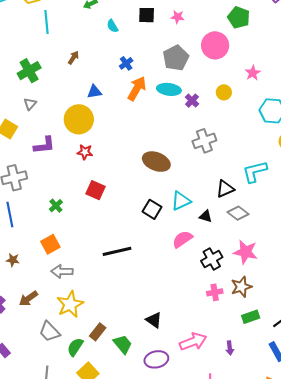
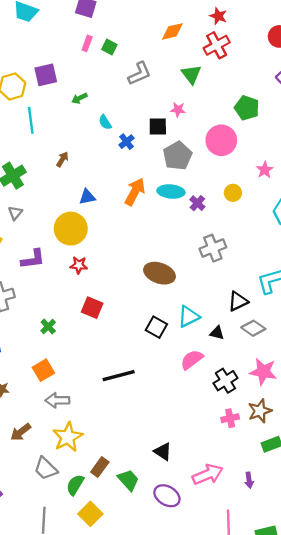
black square: (147, 15) -> (158, 126), moved
blue cross: (126, 63) -> (126, 142), moved
purple ellipse: (156, 359) -> (167, 496), turned 45

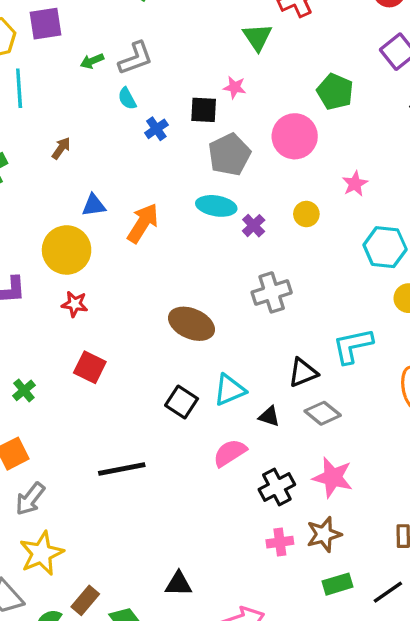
gray L-shape: (139, 74) -> (136, 58), moved
orange arrow: (135, 192) -> (143, 223), moved
gray arrow: (57, 400) -> (30, 499), turned -55
black triangle: (163, 452) -> (178, 584), turned -36

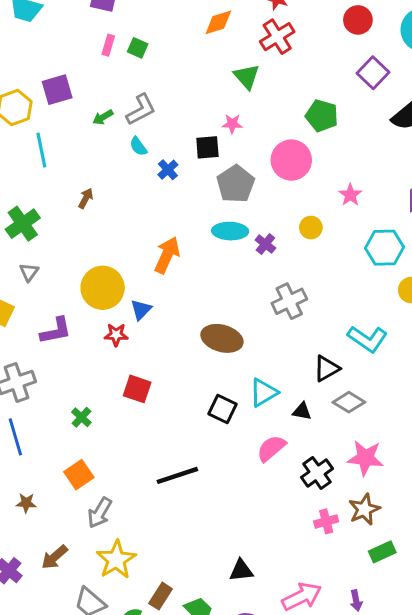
blue triangle: (94, 205) -> (141, 310), moved, turned -30
cyan L-shape: (353, 346) -> (368, 339), turned -126

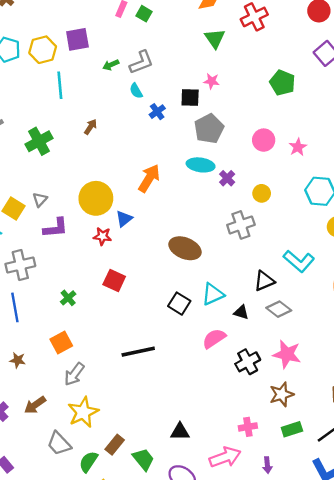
green triangle: (247, 77) -> (215, 38), moved
pink circle: (291, 160) -> (264, 140), moved, size x0.7
yellow circle: (311, 228) -> (262, 193), moved
gray triangle: (29, 272) -> (40, 200), moved
pink cross: (326, 521) -> (248, 427), moved

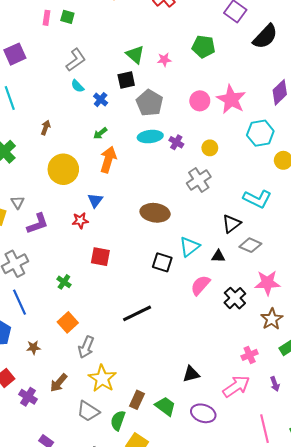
green triangle: (215, 38) -> (135, 54), moved
green arrow: (111, 65) -> (100, 133), moved
pink star: (212, 81) -> (164, 60), moved
pink star: (298, 147) -> (231, 99), size x1.8
yellow circle: (96, 198) -> (63, 169), moved

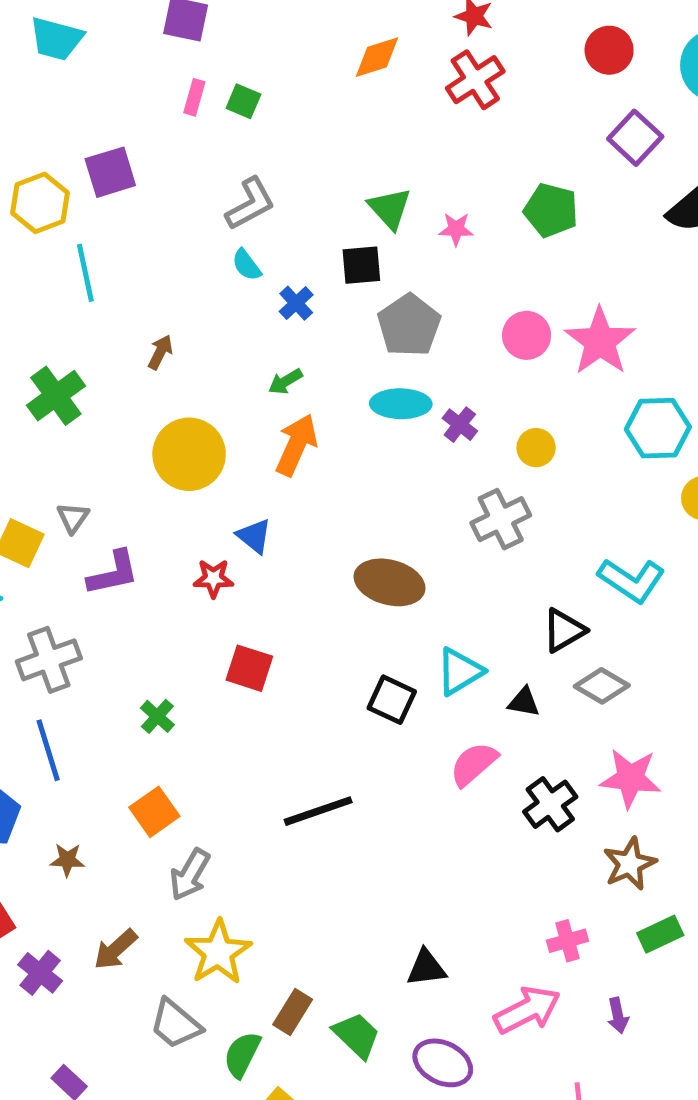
blue triangle: (95, 200) -> (254, 536), turned -35

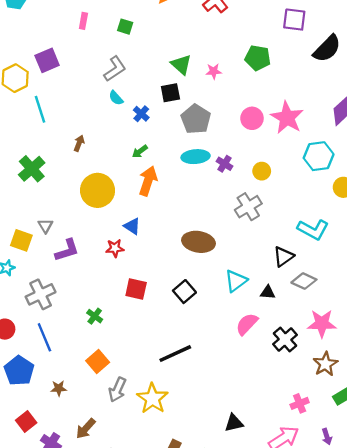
green square: (243, 101) -> (125, 27), moved
purple square: (635, 138) -> (294, 20), turned -30
black square: (392, 700) -> (184, 292), moved, turned 30
yellow star: (218, 952) -> (152, 398), moved

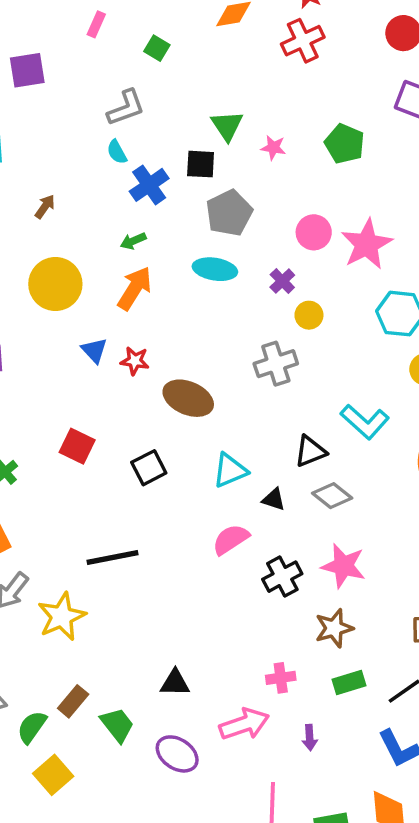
blue cross: (141, 114) -> (149, 185), size x1.5
purple cross: (224, 164) -> (282, 281), moved
red star: (115, 248) -> (135, 361), moved

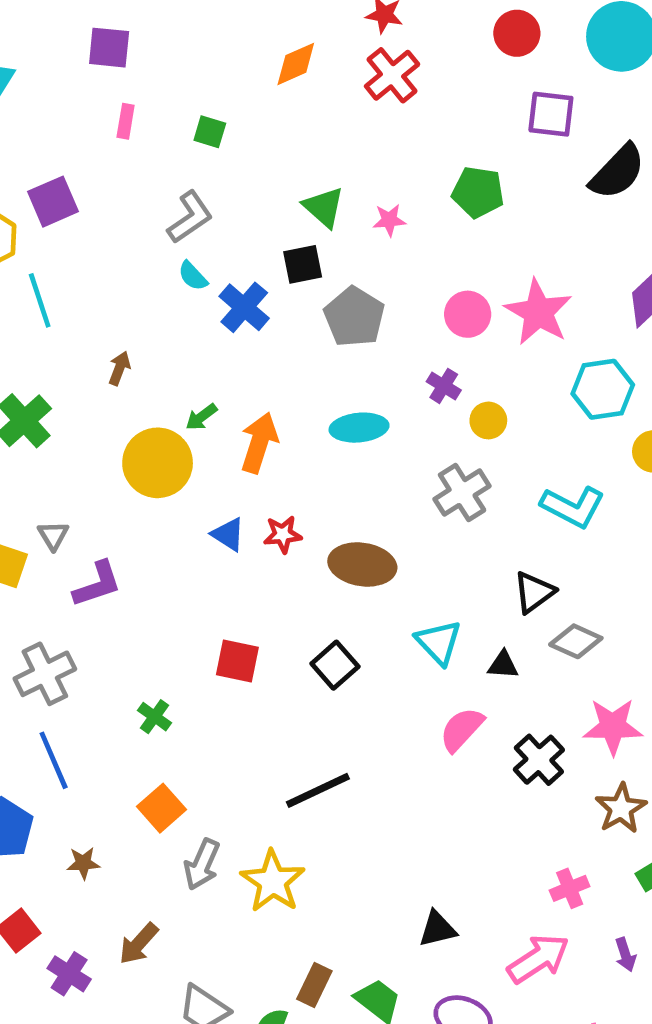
green arrow: (133, 241) -> (201, 417), moved
cyan ellipse: (215, 269) -> (359, 428), moved
cyan L-shape: (365, 422) -> (573, 507), moved
cyan triangle: (230, 470) -> (439, 642), turned -36

